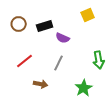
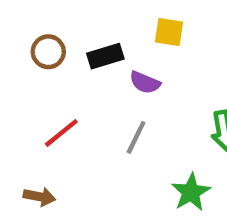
yellow square: (88, 15) -> (169, 32), moved, turned 32
brown arrow: (41, 84) -> (40, 197), moved

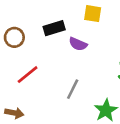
brown circle: (48, 52) -> (14, 37), moved
gray line: (136, 137) -> (73, 89), moved

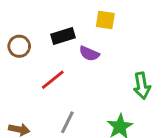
red line: (28, 75) -> (53, 80), moved
gray line: (73, 89) -> (67, 122), moved

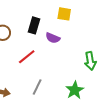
black rectangle: (63, 36) -> (34, 25), turned -56

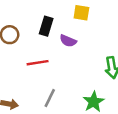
red line: (27, 57) -> (38, 63), turned 30

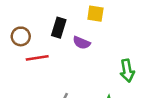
red line: (38, 63) -> (37, 58), moved

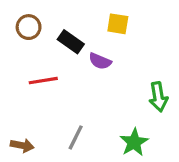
black rectangle: (59, 28) -> (71, 42), turned -72
brown circle: (21, 36) -> (29, 27), moved

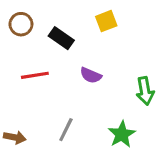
yellow square: (118, 24) -> (106, 21), turned -30
purple semicircle: (100, 61) -> (91, 75), moved

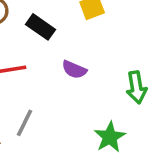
gray line: (66, 130) -> (25, 123), moved

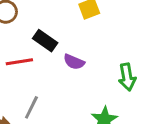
black rectangle: (41, 27) -> (45, 41), moved

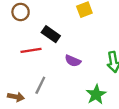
purple semicircle: (74, 62) -> (73, 61), moved

